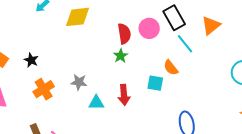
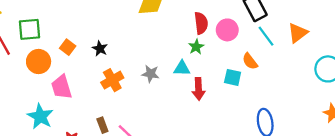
orange triangle: (211, 25) -> (298, 33), moved
pink circle: (149, 28) -> (227, 30), moved
cyan triangle: (96, 103) -> (182, 68), moved

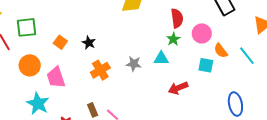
pink circle: (227, 30) -> (202, 33), moved
cyan line: (266, 36) -> (247, 56), moved
orange circle: (39, 62) -> (30, 65), moved
red arrow: (199, 89) -> (178, 88), moved, turned 72

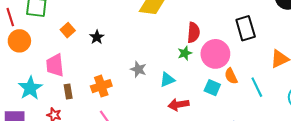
pink circle: (202, 33) -> (215, 54), size x1.4
cyan triangle: (161, 58) -> (167, 80), moved, turned -35
orange circle: (30, 65) -> (19, 41), moved
orange cross: (100, 70) -> (101, 86), moved
brown rectangle: (93, 110) -> (68, 91), moved

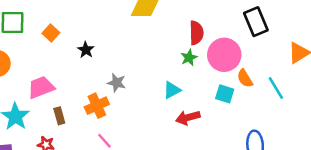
orange square: (68, 30) -> (51, 33), moved
pink trapezoid: (55, 65) -> (41, 87), turned 80
gray star: (138, 69) -> (117, 83), moved

